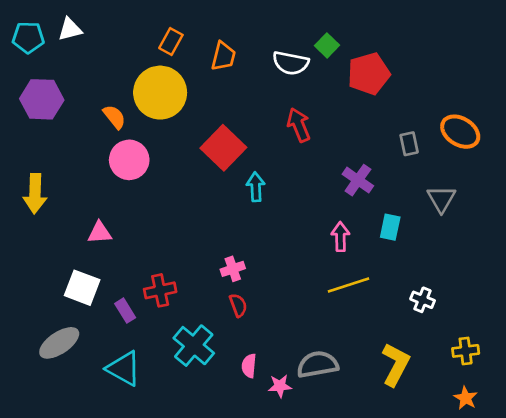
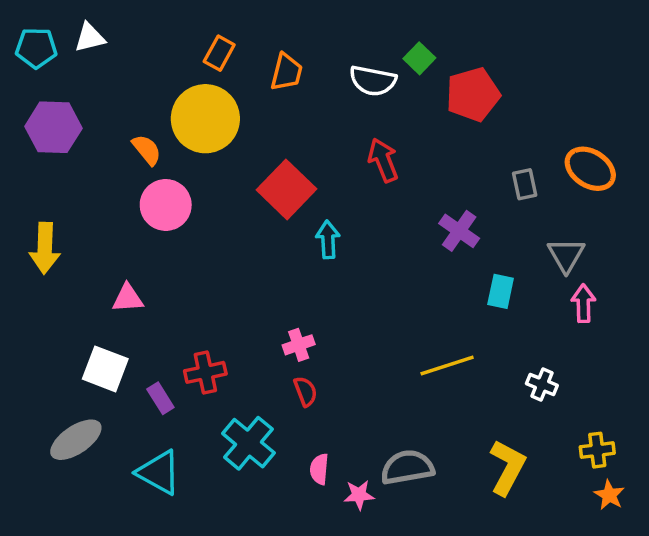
pink arrow: (340, 237) -> (583, 303), moved
orange star: (466, 398) -> (609, 495), moved

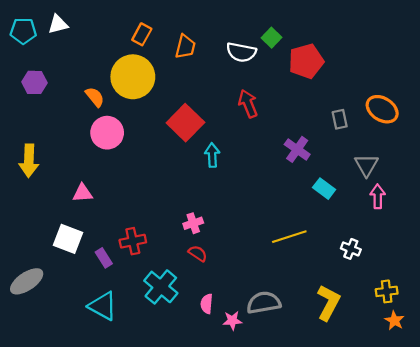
purple hexagon: (53, 127) -> (34, 82), size x0.7
cyan rectangle: (501, 291) -> (324, 189), turned -65
red semicircle: (305, 391) -> (198, 253), turned -36
gray ellipse: (76, 440) -> (27, 281), moved

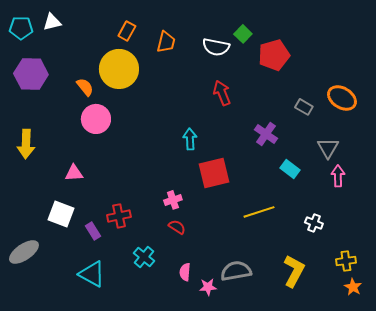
purple hexagon: (34, 82) -> (31, 74), size x1.5
gray rectangle: (340, 119) -> (304, 107), turned -48
red square: (185, 123) -> (214, 173), moved, turned 32
cyan cross: (161, 287) -> (144, 257), size x0.7

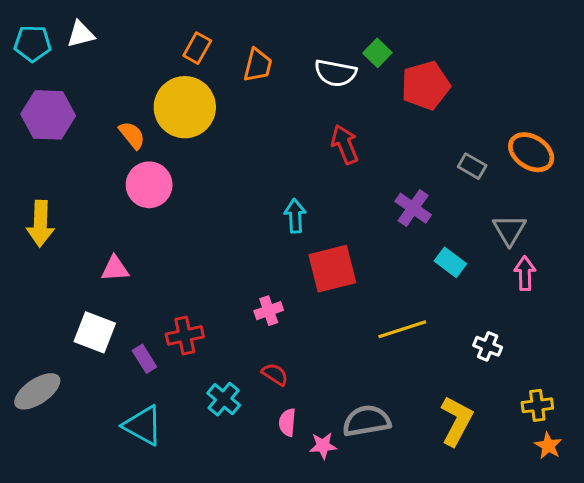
red semicircle: (177, 227) -> (275, 374), moved

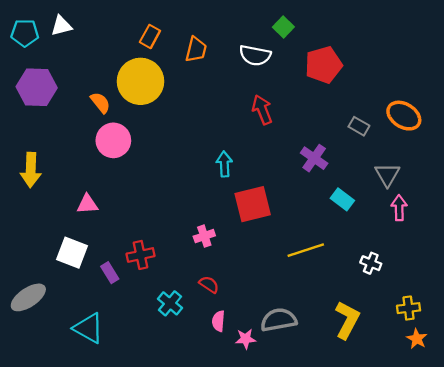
green square: (377, 53) -> (283, 27), moved
cyan triangle: (143, 426) -> (89, 328), moved

